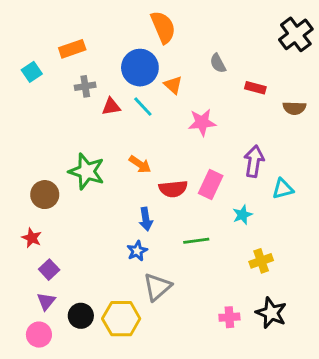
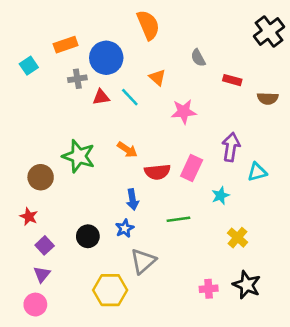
blue circle: (140, 68) -> (106, 58), moved
yellow cross: (261, 261) -> (237, 238), turned -30
black circle: (81, 316) -> (88, 236), moved

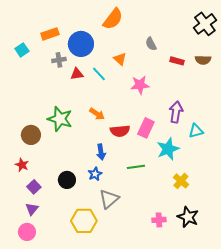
orange semicircle: (148, 25) -> (113, 19), turned 60
brown semicircle: (268, 98) -> (203, 60), moved
cyan star: (220, 196) -> (168, 149), size x1.6

